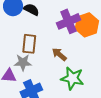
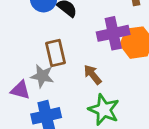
brown rectangle: (29, 44) -> (55, 53), turned -30

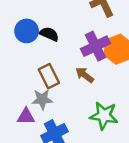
brown arrow: (93, 75) -> (85, 75), moved

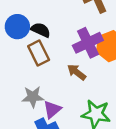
brown rectangle: (49, 76) -> (39, 53), moved
purple triangle: (26, 116) -> (52, 110), moved, turned -42

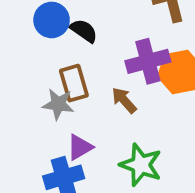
brown rectangle: (39, 53) -> (74, 83), moved
gray star: (33, 97) -> (58, 104), moved

